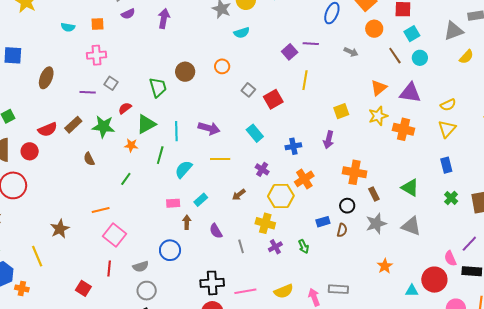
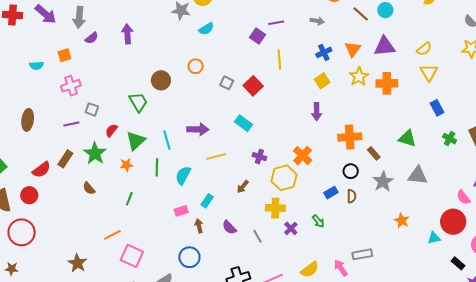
green star: (103, 127) -> (95, 153), turned -30
blue cross: (293, 146) -> (324, 52), moved

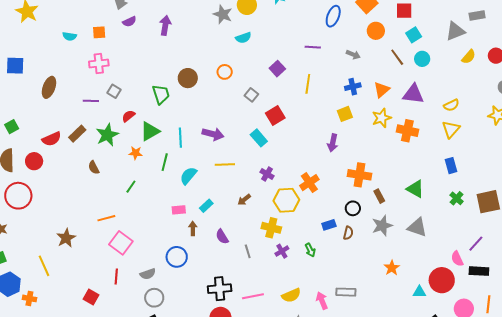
purple square: (258, 36) -> (277, 69), moved
red square: (253, 86) -> (275, 116), moved

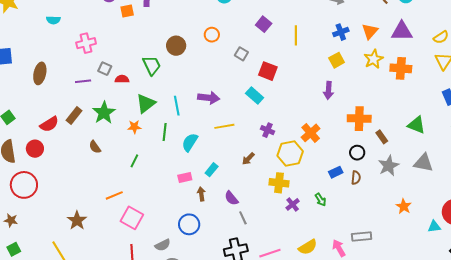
orange square: (99, 32) -> (127, 11), moved
red semicircle: (128, 116) -> (122, 79), moved, turned 48
red square: (275, 116) -> (268, 71), turned -30
gray line: (248, 251) -> (243, 218), moved

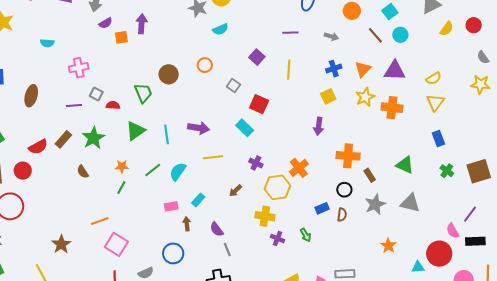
orange star: (134, 127) -> (122, 166), moved
green line: (165, 132) -> (153, 170), moved, turned 42
purple cross: (293, 204) -> (277, 238), turned -32

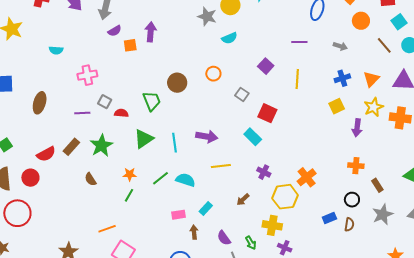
purple arrow: (319, 126) -> (357, 128), moved
orange cross: (348, 156) -> (356, 166), size x0.7
cyan semicircle: (178, 172) -> (185, 180), turned 72
green arrow: (306, 235) -> (251, 243), moved

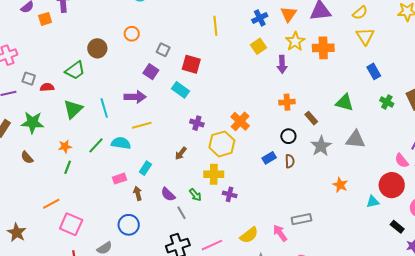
purple square: (266, 66) -> (151, 72), moved
green trapezoid: (152, 101) -> (75, 70), turned 85
green star: (101, 146) -> (32, 122), turned -30
yellow line: (221, 166) -> (142, 125), moved

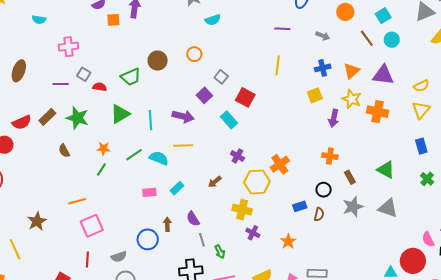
yellow star: (295, 41) -> (352, 99), turned -30
orange star: (340, 185) -> (288, 241), moved
brown arrow: (138, 193) -> (167, 224), moved
green arrow: (195, 195) -> (220, 252), moved
pink square: (71, 224) -> (92, 226), turned 30

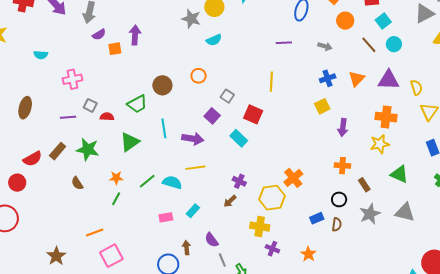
yellow line: (278, 65) -> (271, 82), moved
yellow semicircle: (421, 86) -> (416, 87), moved, turned -77
yellow star: (352, 99) -> (380, 144), moved, turned -30
cyan line: (151, 120) -> (164, 128), moved
purple cross: (237, 156) -> (239, 181), moved

